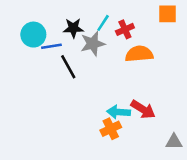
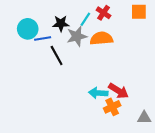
red cross: (125, 29) -> (104, 13), moved, turned -32
orange semicircle: (139, 54) -> (101, 38), moved
orange cross: (111, 129) -> (112, 107), moved

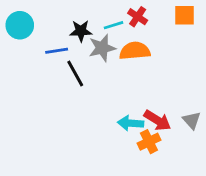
cyan line: (85, 19) -> (113, 25), turned 40
cyan circle: (28, 29) -> (20, 25), moved
gray triangle: (144, 118) -> (192, 120), moved, turned 48

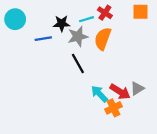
orange semicircle: (135, 51) -> (103, 39), turned -65
black line: (75, 73) -> (78, 64), moved
gray triangle: (192, 120) -> (137, 88), moved, turned 40
cyan arrow: (131, 123) -> (99, 94), turned 42

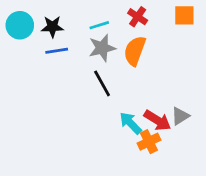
cyan line: (86, 19) -> (99, 25), moved
black star: (62, 24) -> (52, 27), moved

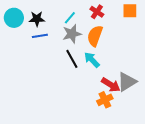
cyan line: (99, 25) -> (70, 18), turned -32
gray triangle: (180, 116) -> (127, 82), size x1.5
cyan arrow: (131, 123) -> (92, 60), moved

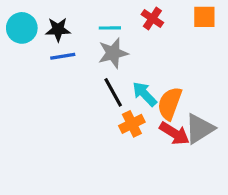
cyan line: (70, 18) -> (110, 28), turned 48
orange semicircle: (95, 36) -> (170, 103), moved
orange cross: (105, 100) -> (132, 124), moved

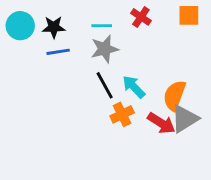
orange semicircle: (170, 103) -> (174, 95), moved

